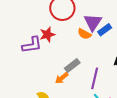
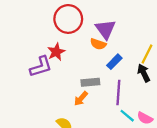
blue rectangle: (105, 30) -> (114, 62), moved
gray rectangle: (72, 66) -> (90, 82), turned 42

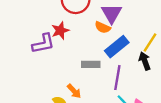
blue rectangle: (114, 62) -> (117, 47), size x1.5
orange arrow: (81, 99) -> (74, 91), moved, turned -91

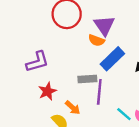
red star: (60, 31) -> (47, 91), moved
purple line: (117, 78) -> (99, 92), moved

